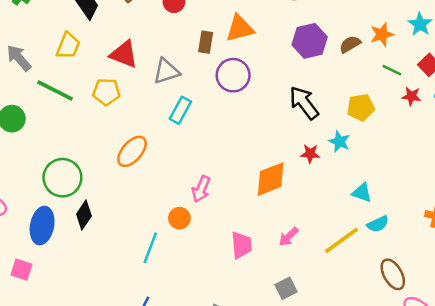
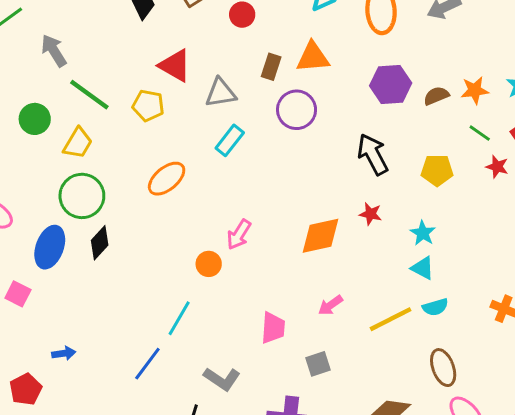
yellow trapezoid: (68, 46) -> (78, 143), moved
cyan star: (339, 142) -> (423, 233), moved
pink trapezoid: (242, 245) -> (273, 328), moved
cyan line: (150, 248) -> (179, 318), moved

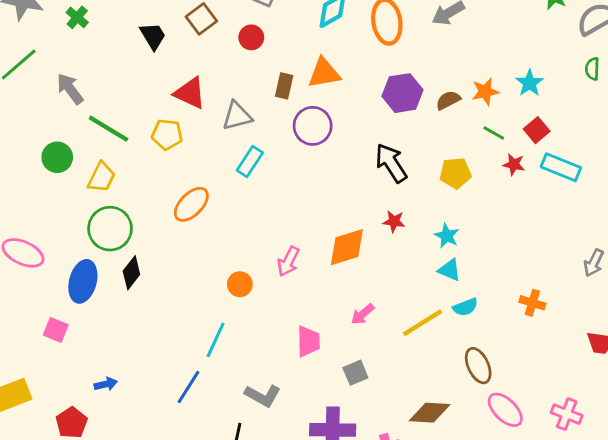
pink arrow: (239, 235) -> (288, 261), moved

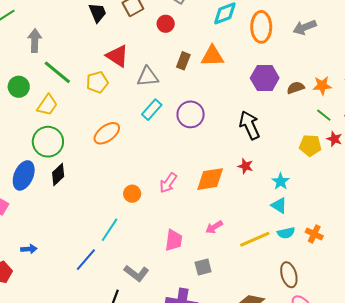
gray arrow: (70, 89) -> (35, 41), turned 30
purple circle: (313, 126) -> (191, 114), moved
yellow pentagon: (167, 134) -> (97, 82), turned -30
yellow pentagon: (455, 173) -> (310, 145), moved
orange cross: (532, 303) -> (314, 234), moved

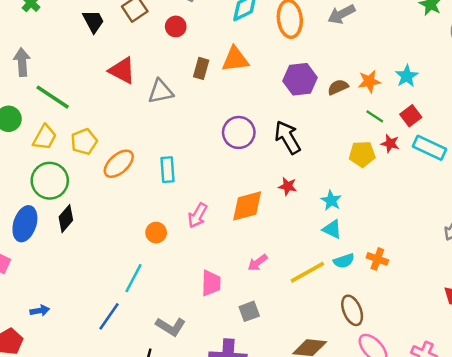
yellow pentagon: (97, 82) -> (84, 142), moved
cyan rectangle: (152, 110) -> (168, 170), moved, turned -40
purple circle: (191, 114) -> (239, 132), moved

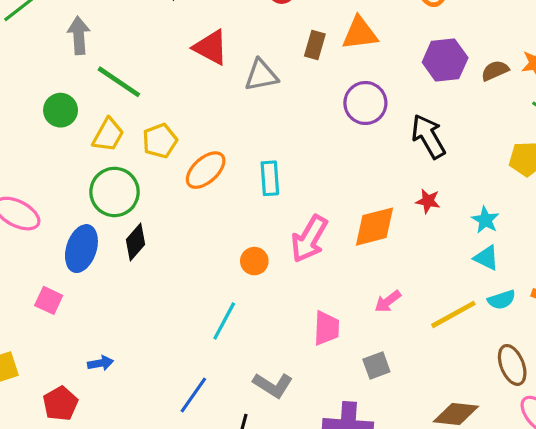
purple circle: (239, 132) -> (365, 103), moved
pink arrow: (198, 215) -> (309, 239), size x1.4
blue line: (109, 316) -> (193, 395), moved

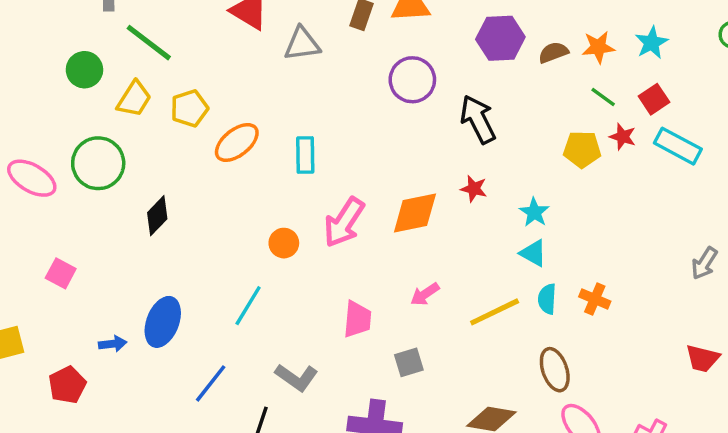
green circle: (114, 192) -> (98, 163), moved
blue ellipse: (81, 249) -> (163, 322), moved
cyan semicircle: (501, 300) -> (547, 299), turned 108

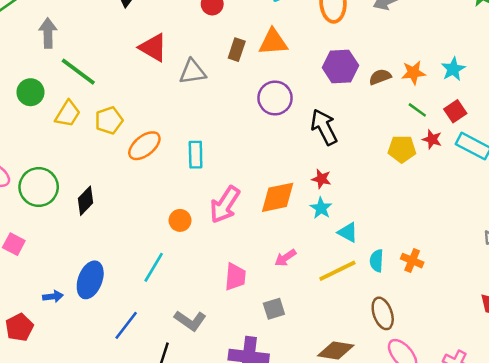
green circle: (98, 163) -> (39, 187), moved
cyan star: (534, 212) -> (321, 208), moved
cyan triangle: (533, 253) -> (348, 232), moved

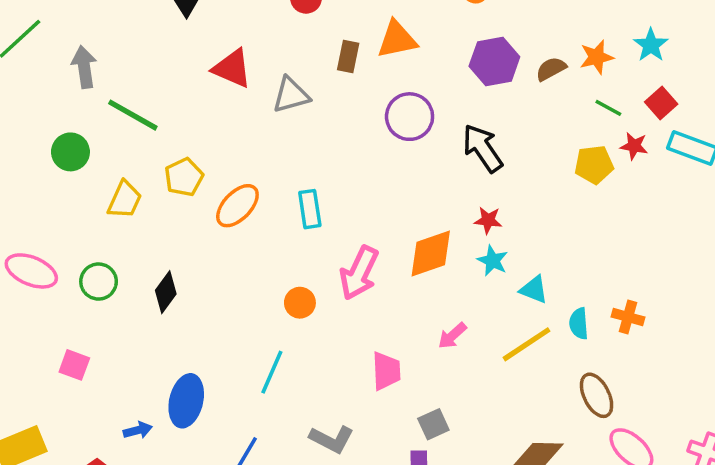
yellow trapezoid: (68, 114) -> (125, 200), moved
green circle: (39, 187) -> (99, 282), size x0.7
gray square: (274, 309) -> (433, 424), moved

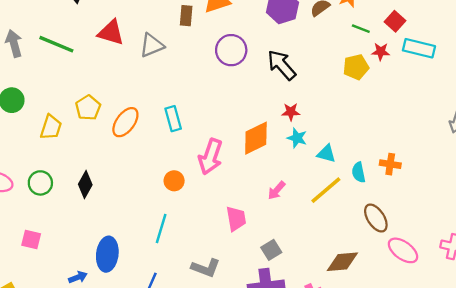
green line: (133, 115) -> (56, 44), moved

